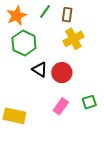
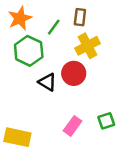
green line: (45, 11) -> (54, 27), moved
red circle: (62, 73) -> (74, 73), moved

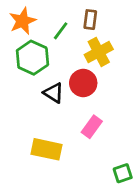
green square: (106, 121) -> (123, 173), moved
pink rectangle: (72, 126) -> (92, 127), moved
yellow rectangle: (17, 137) -> (47, 149), moved

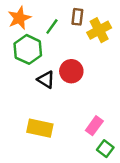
yellow cross: (99, 52) -> (99, 30), moved
pink rectangle: (92, 127) -> (94, 126), moved
green square: (123, 173) -> (105, 149), turned -35

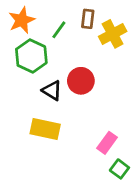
yellow rectangle: (40, 128) -> (45, 129), moved

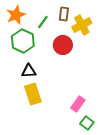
red circle: (81, 81) -> (63, 45), moved
black triangle: (52, 90) -> (29, 71), moved, turned -35
yellow rectangle: (45, 129) -> (33, 94), turned 60

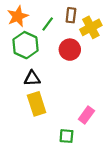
green square: (87, 123) -> (66, 136), moved, turned -32

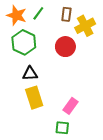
orange star: (18, 16) -> (16, 15), turned -30
green line: (48, 24) -> (38, 13), moved
pink rectangle: (86, 115) -> (71, 106), moved

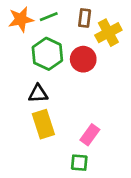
green line: (38, 13) -> (49, 17), turned 32
orange star: (16, 15) -> (21, 19), turned -30
green hexagon: (24, 42) -> (47, 54), moved

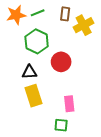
red circle: (83, 59) -> (61, 62), moved
pink rectangle: (90, 135) -> (69, 104), turned -42

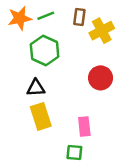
red circle: (61, 62) -> (101, 78), moved

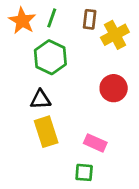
green line: (46, 16) -> (52, 18), turned -49
orange star: (20, 18) -> (22, 21), turned -30
pink rectangle: (84, 126) -> (95, 143), turned -60

